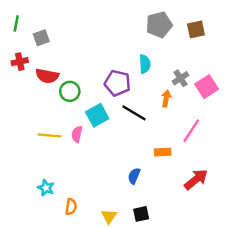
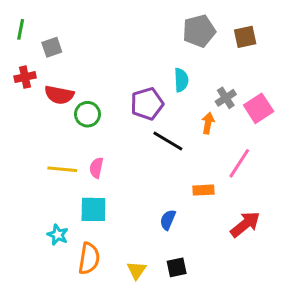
purple pentagon: (117, 83) -> (147, 104), turned -30
cyan square: (97, 115) -> (93, 209), moved, turned 30
orange semicircle: (71, 207) -> (89, 258), size x1.5

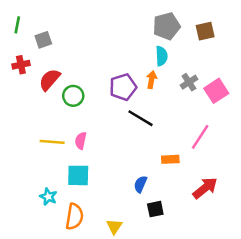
cyan semicircle: (181, 80) -> (162, 56), moved
red semicircle: (59, 95) -> (50, 80), turned 120
orange arrow: (208, 123) -> (152, 80), moved
black square: (177, 267) -> (155, 209), moved

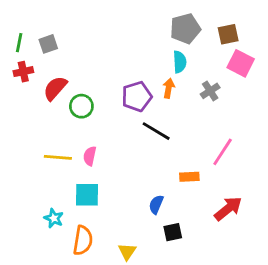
green line: (17, 25) -> (19, 43), moved
pink square: (216, 91) -> (241, 63), moved, turned -30

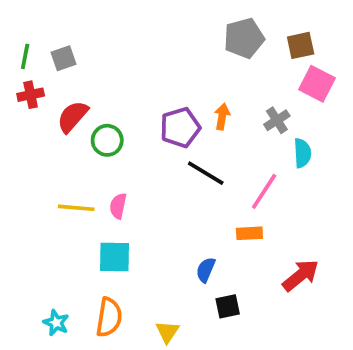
cyan semicircle: (180, 62) -> (302, 153), moved
pink line: (223, 152) -> (264, 191), moved
cyan star: (54, 218) -> (56, 323), moved

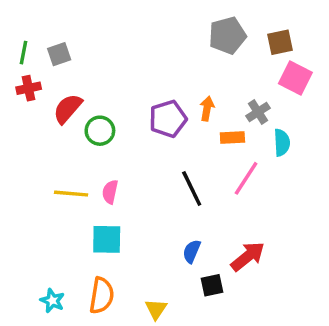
black line: (206, 173) -> (192, 188), moved, turned 33
orange rectangle: (249, 233) -> (232, 137), moved
red arrow: (301, 275) -> (248, 256), moved

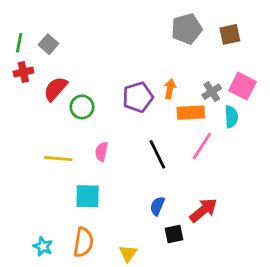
gray square: (59, 54) -> (48, 44), turned -30
pink square: (295, 78) -> (242, 86), moved
orange rectangle: (232, 137) -> (191, 113), size x1.4
pink semicircle: (110, 192) -> (102, 152), moved

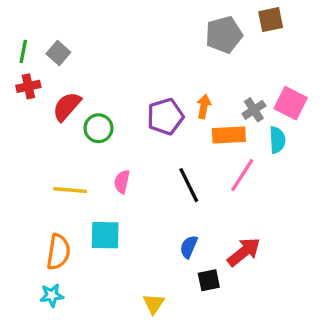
brown square: (230, 34) -> (271, 20), moved
orange semicircle: (83, 242) -> (58, 252), moved
cyan star: (43, 246) -> (52, 295), turned -30

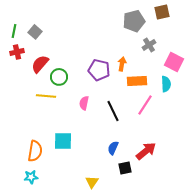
gray cross: (254, 110) -> (149, 45), moved
purple pentagon: (165, 117) -> (99, 70), turned 30
pink semicircle: (122, 182) -> (84, 103), moved
yellow line: (70, 190) -> (46, 96), moved

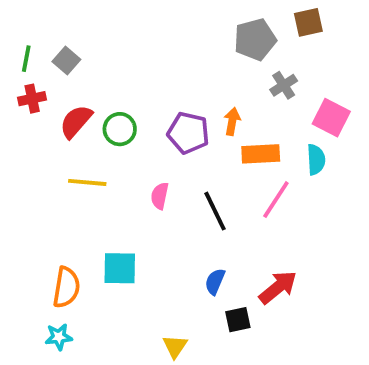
green circle: (59, 77) -> (120, 129), moved

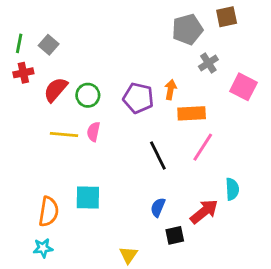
cyan semicircle: (316, 160) -> (232, 189), moved
pink semicircle: (160, 196) -> (93, 132), moved

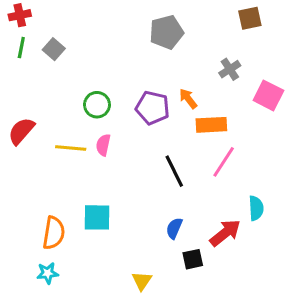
gray pentagon: (187, 29) -> (166, 32), moved
red cross: (23, 73) -> (20, 15), moved
red semicircle: (56, 90) -> (21, 131), moved
orange arrow: (171, 90) -> (188, 99), turned -48

